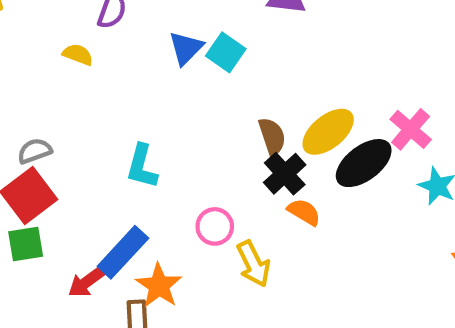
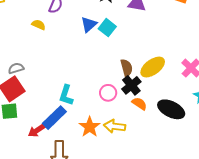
black ellipse: (364, 163) -> (171, 109), moved, turned 60
cyan L-shape: (142, 166) -> (66, 95), moved
pink circle: (215, 226) -> (108, 93), moved
yellow arrow: (253, 264) -> (115, 126), turned 120
orange star: (159, 286) -> (90, 127), moved

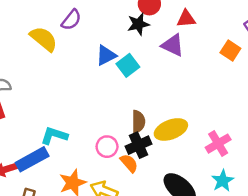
yellow semicircle: (39, 25) -> (44, 39), size x1.6
cyan L-shape: (66, 95) -> (54, 136), turned 75
orange semicircle: (139, 104) -> (129, 163), moved

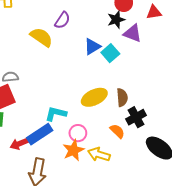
purple triangle: (173, 45) -> (133, 33), moved
yellow ellipse: (171, 129) -> (94, 97), moved
black cross: (138, 145) -> (136, 117), moved
pink circle: (107, 147) -> (78, 133), moved

